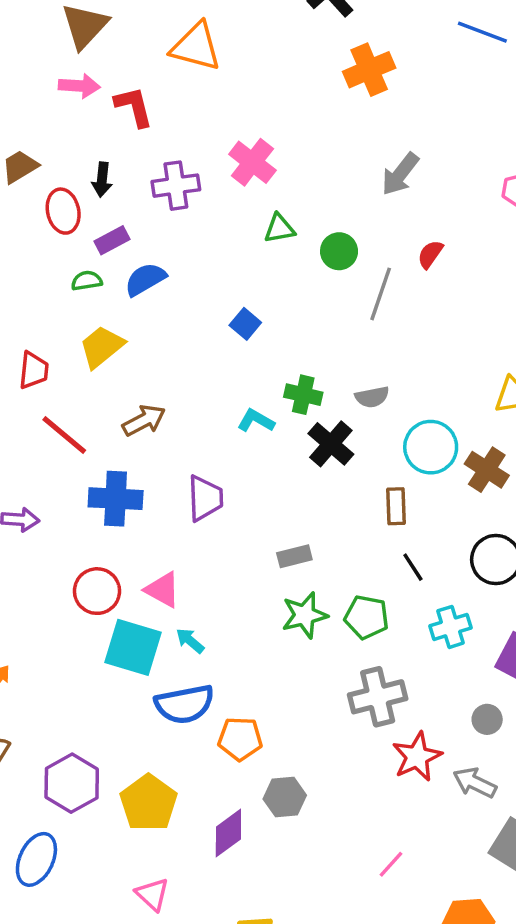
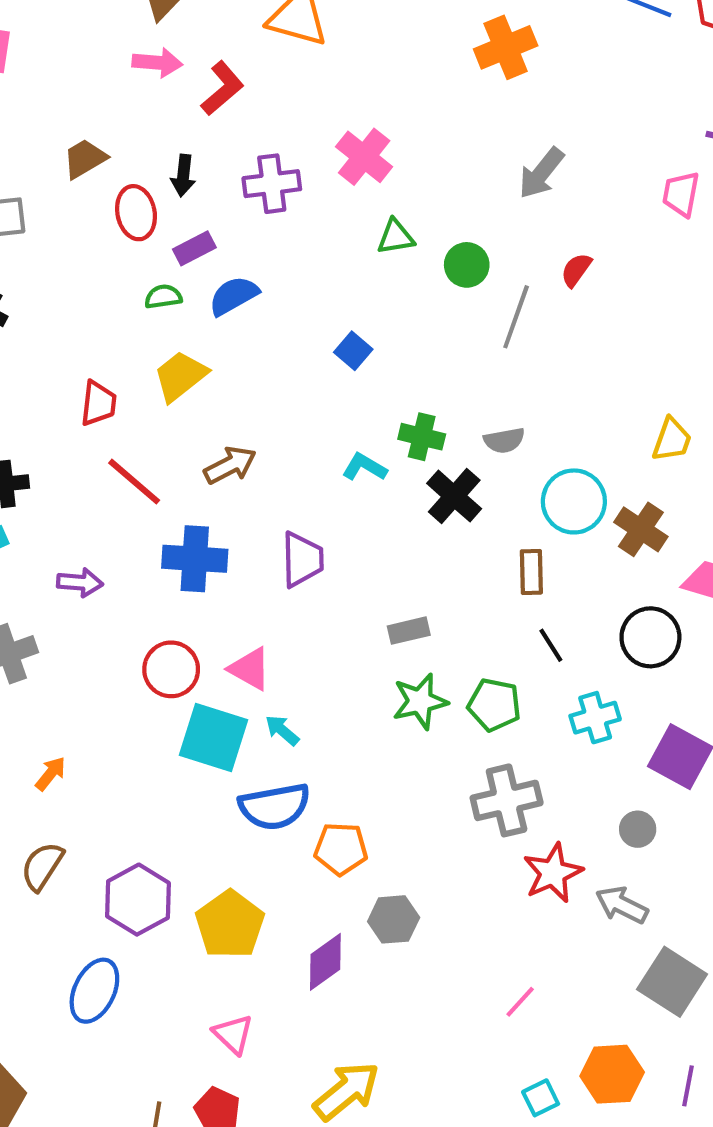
red L-shape: (134, 107) -> (222, 88), turned 63

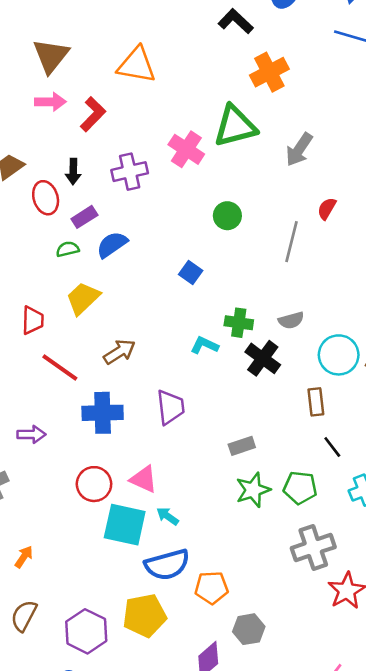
green triangle: (396, 237) -> (235, 126), moved, size x1.8
green circle: (467, 265) -> (227, 216), moved
yellow pentagon: (230, 924) -> (145, 616), moved, turned 30

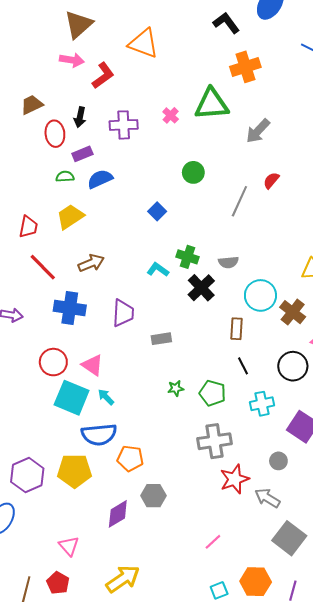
pink cross: (186, 149) -> (171, 115), size x0.6
gray rectangle: (242, 446) -> (161, 339), moved
green star: (253, 490) -> (176, 388), size x0.6

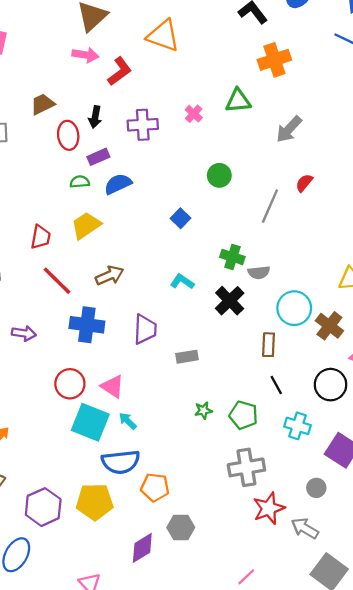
green triangle: (212, 104) -> (238, 101), size x0.7
green cross: (188, 257) -> (232, 257), moved
cyan cross: (262, 404) -> (298, 426), turned 30

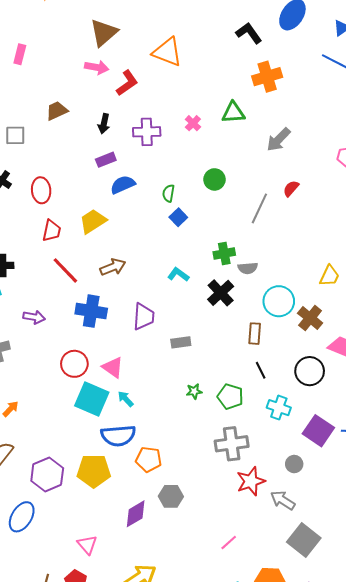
red ellipse: (68, 135) -> (41, 190), moved
green semicircle: (80, 182) -> (169, 193), moved, turned -78
green cross: (232, 257) -> (224, 253), turned -30

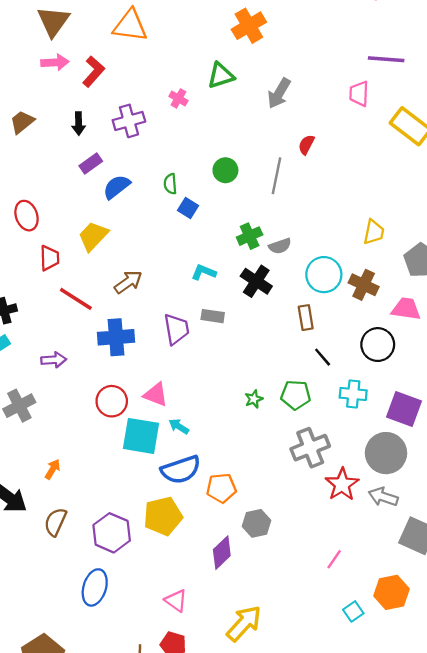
green circle: (214, 179) -> (225, 170), moved
gray rectangle: (181, 342) -> (213, 316), moved, turned 30
gray circle: (294, 464) -> (386, 453), size x2.0

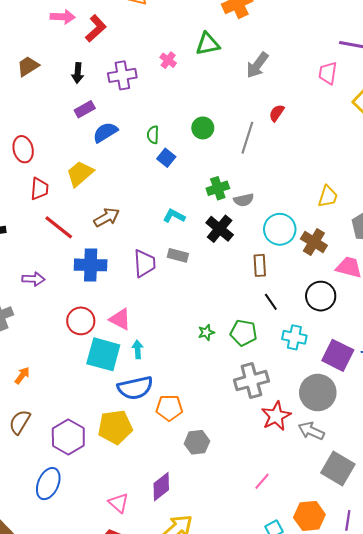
cyan arrow: (179, 426) -> (138, 349), turned 48
purple diamond: (222, 553) -> (161, 487), moved

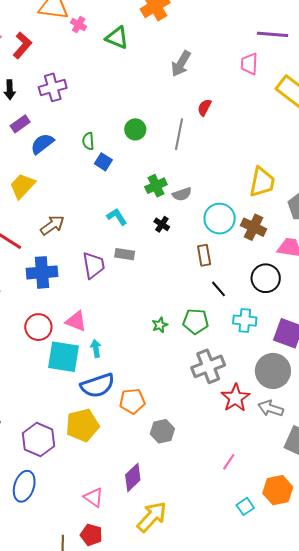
green triangle: (208, 44) -> (117, 38), moved, turned 40
pink cross: (168, 60) -> (79, 25), moved
yellow trapezoid: (328, 196) -> (262, 182), size x1.4
cyan L-shape: (174, 216) -> (117, 217), turned 35
black cross: (220, 229) -> (162, 224), size x0.6

